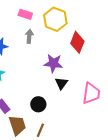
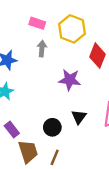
black triangle: (61, 83) -> (79, 117), moved

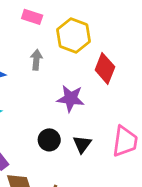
pink rectangle: (37, 23) -> (32, 17), moved
black circle: (52, 127) -> (49, 140), moved

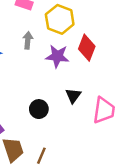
purple star: (71, 98) -> (57, 56), moved
black triangle: (82, 144) -> (73, 96), moved

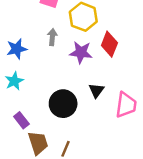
black circle: (39, 109) -> (63, 104), size x1.5

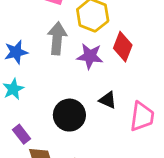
gray arrow: (52, 37) -> (57, 38), size x1.6
black triangle: (96, 91) -> (108, 100), turned -42

